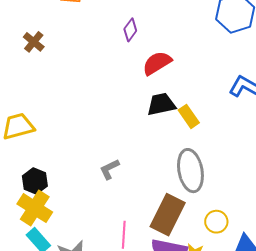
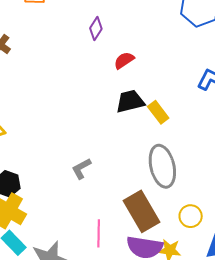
red semicircle: (157, 63) -> (124, 60), size x0.7
brown rectangle: (168, 215) -> (142, 211), turned -54

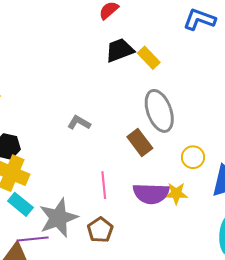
gray L-shape: (81, 169) -> (79, 123), turned 65
brown rectangle: (142, 211) -> (140, 142), moved, size x0.7

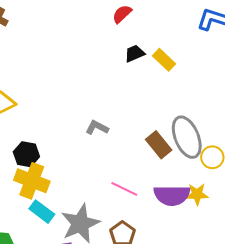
black trapezoid: (120, 50) -> (135, 53), size x0.7
gray ellipse: (159, 111) -> (187, 137), moved
pink line: (104, 185) -> (124, 189), turned -56

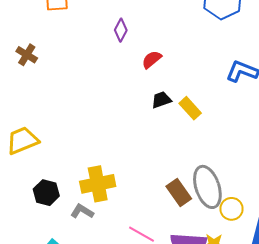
gray L-shape: (97, 128) -> (82, 211), moved
yellow cross: (32, 181) -> (98, 184), moved, turned -36

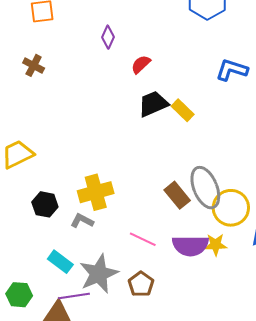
brown cross: (27, 55) -> (34, 65), moved
black trapezoid: (161, 100) -> (153, 104), size x1.5
yellow circle: (232, 209) -> (231, 208), size x1.6

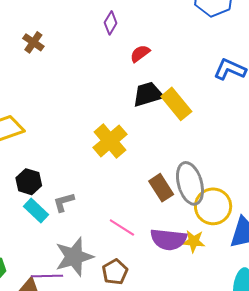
yellow rectangle: (183, 110) -> (176, 104), size x1.4
yellow cross: (96, 192) -> (110, 141), moved, turned -32
gray L-shape: (82, 221) -> (64, 202), turned -50
cyan rectangle: (60, 262) -> (36, 210), moved

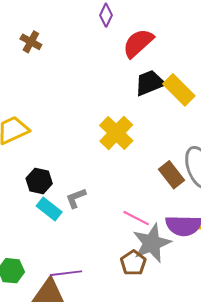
red semicircle: (140, 54) -> (138, 43), size x1.6
gray star: (74, 257) -> (152, 243), moved

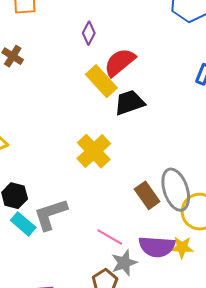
yellow rectangle: (179, 90) -> (101, 81), moved
gray L-shape: (76, 198) -> (50, 214), size x1.6
gray star: (152, 243) -> (124, 263), size x0.7

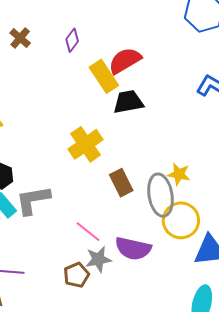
purple diamond: (89, 33) -> (72, 40), moved
brown rectangle: (147, 195) -> (121, 183), moved
yellow star: (182, 247) -> (179, 174), moved

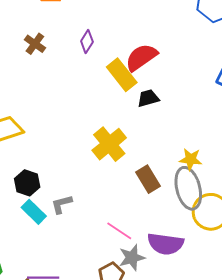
black trapezoid: (128, 102) -> (148, 98), size x0.7
yellow star: (179, 174) -> (191, 159), moved
gray L-shape: (33, 200) -> (62, 204), size x0.6

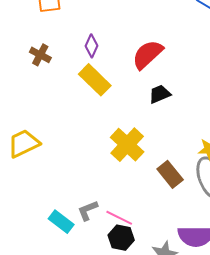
yellow rectangle: (122, 75) -> (95, 80), moved
black hexagon: (27, 183) -> (121, 238), moved
pink line: (119, 231) -> (119, 218), moved

